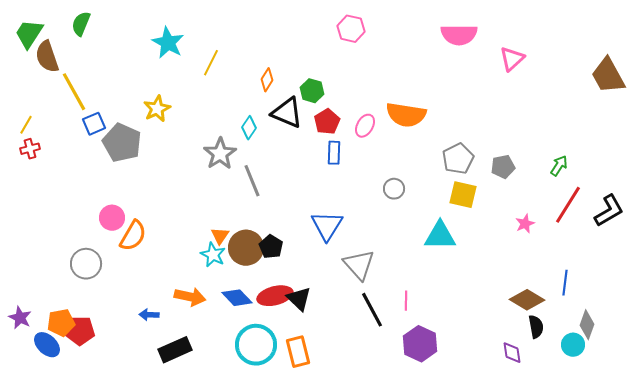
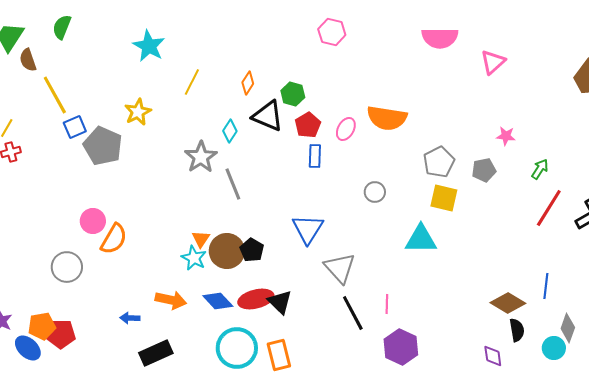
brown semicircle: (47, 57) -> (28, 60), size x0.7
yellow line: (211, 63) -> (192, 82), moved
pink star: (525, 224) -> (506, 136), moved, turned 30

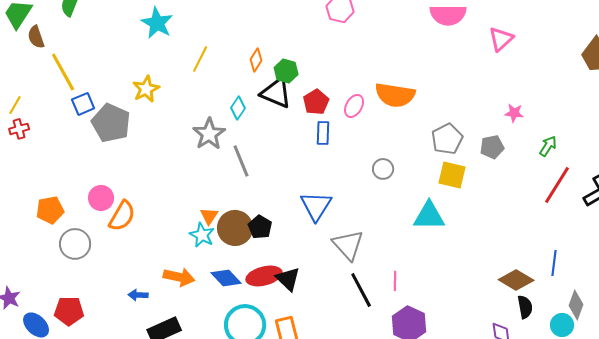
green hexagon: (293, 94) -> (286, 71), moved
orange pentagon: (42, 326) -> (50, 210), moved

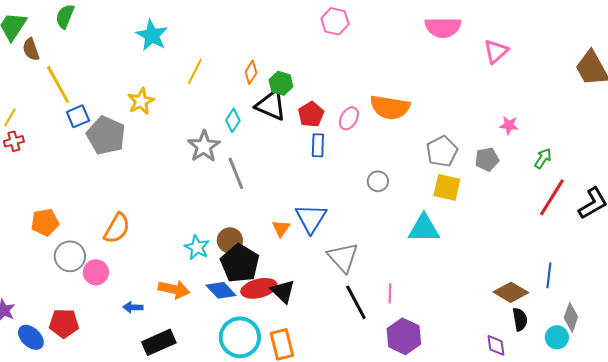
pink circle: (101, 198) -> (96, 272), moved
orange triangle: (209, 216) -> (281, 228), moved
black pentagon: (260, 227) -> (240, 263), moved, size x1.6
brown circle: (235, 228) -> (230, 240), size x0.7

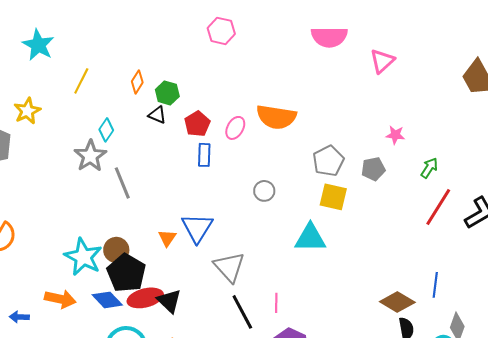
black triangle: (271, 105) -> (157, 115), size x0.6
cyan diamond: (233, 120) -> (106, 130), moved
cyan star: (197, 247) -> (83, 257), size x1.5

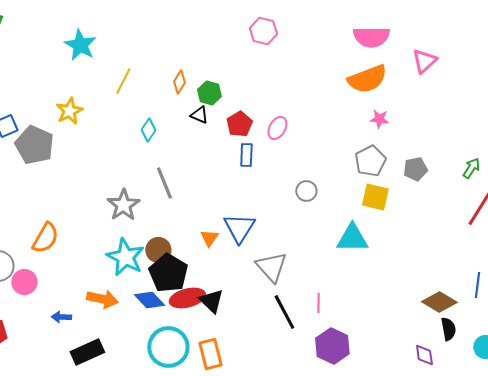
orange semicircle: (276, 117) -> (367, 79), moved, turned -30
pink star: (395, 135) -> (379, 119), moved
gray star: (90, 156) -> (123, 205), moved

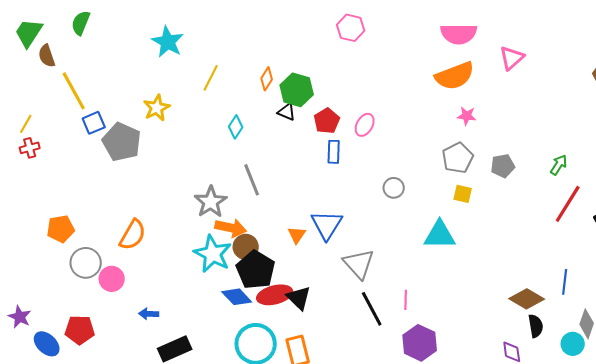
green hexagon: (209, 93) -> (297, 90), size x1.4
yellow square: (375, 197) -> (463, 194), size x0.7
orange arrow: (102, 299) -> (231, 228), moved

